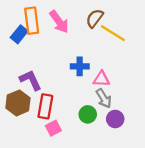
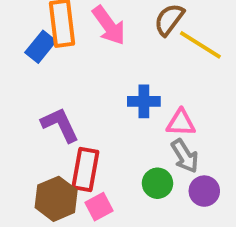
brown hexagon: (18, 103) -> (56, 199), moved

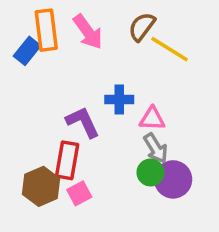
purple L-shape: (60, 125) -> (83, 122), moved
green circle: (157, 183) -> (150, 172), moved
purple circle: (204, 191) -> (173, 179), size x1.4

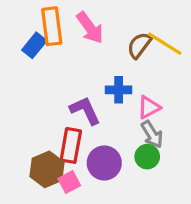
brown semicircle: (142, 27) -> (139, 45), moved
pink triangle: (152, 119) -> (149, 107), turned -30
purple circle: (173, 179) -> (104, 163), moved
pink square: (79, 193) -> (69, 182), moved

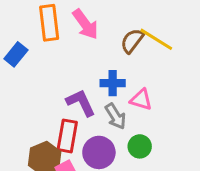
blue rectangle: (34, 45) -> (16, 54), moved
pink triangle: (149, 107) -> (141, 100), turned 45
gray arrow: (152, 134) -> (116, 116), moved

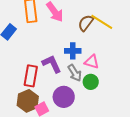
red rectangle: (67, 136) -> (31, 76), moved
green circle: (140, 146) -> (91, 82), moved

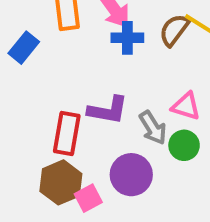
blue cross: (73, 51) -> (127, 38), moved
purple L-shape: (52, 64) -> (108, 110), turned 125

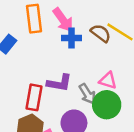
brown semicircle: (174, 30) -> (101, 33), turned 90
green circle: (184, 145) -> (107, 105), size x1.5

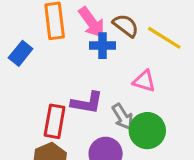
brown semicircle: (101, 33) -> (126, 25), moved
pink triangle: (108, 80) -> (144, 81), moved

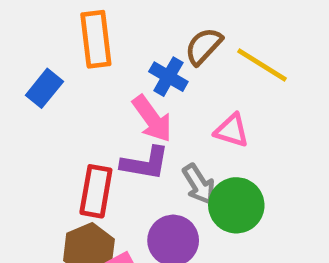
pink arrow: (92, 22) -> (152, 119), moved
brown semicircle: (126, 25) -> (204, 46), turned -84
blue cross: (102, 46) -> (168, 77), turned 30

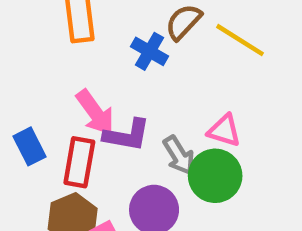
blue rectangle: (44, 88) -> (30, 146), moved, turned -66
pink arrow: (152, 119) -> (95, 112), moved
pink triangle: (232, 130) -> (224, 131), moved

